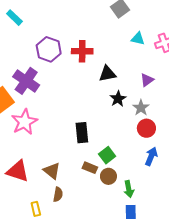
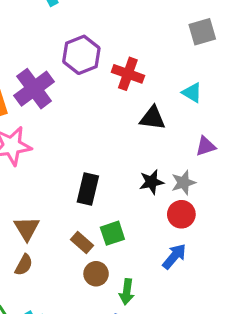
cyan triangle: (138, 39) -> (192, 93), moved
black star: (118, 99) -> (151, 182), moved
brown circle: (108, 176) -> (96, 274), moved

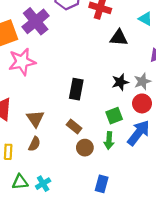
green square: (112, 233) -> (114, 116), moved
blue arrow: (174, 256) -> (139, 133), size x1.4
green arrow: (127, 292) -> (109, 140), moved

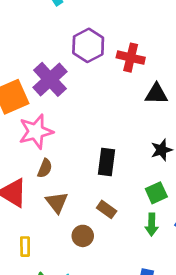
brown semicircle: (34, 144) -> (45, 168), moved
brown circle: (85, 148) -> (83, 236), moved

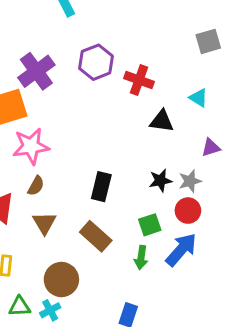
purple cross: (50, 79) -> (36, 71), moved
brown rectangle: (107, 209) -> (96, 236), size x1.5
brown circle: (83, 236) -> (61, 279), moved, size x1.5

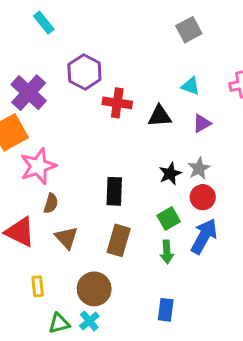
red cross: (139, 80) -> (117, 103), moved
purple triangle: (211, 148) -> (202, 123), moved
brown rectangle: (96, 236) -> (119, 240), turned 76

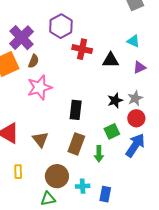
pink star: (38, 166) -> (40, 87), moved
brown semicircle: (51, 203) -> (34, 61), moved
green arrow: (167, 252) -> (99, 154), moved
cyan cross: (89, 321) -> (83, 186), moved, turned 32
green triangle: (59, 323) -> (48, 199), moved

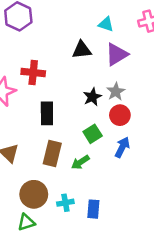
red cross: (82, 49) -> (33, 73), moved
purple triangle: (139, 67) -> (117, 54), size x1.5
blue arrow: (135, 145) -> (122, 147), size x0.7
green arrow: (99, 154) -> (80, 162), turned 63

